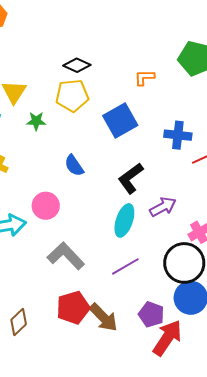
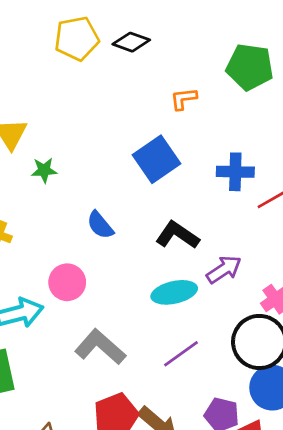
black diamond: (77, 65) -> (131, 42), moved
yellow pentagon: (72, 96) -> (77, 39), moved
black L-shape: (131, 178) -> (177, 235), turned 76
cyan ellipse: (124, 220) -> (174, 292), turned 64

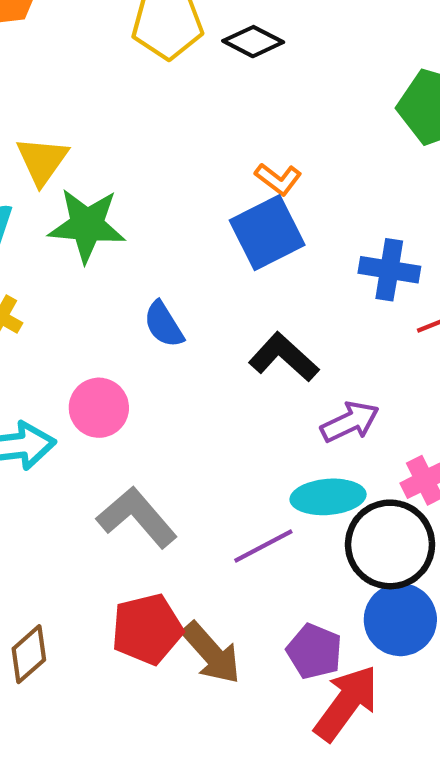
orange L-shape: (184, 99) -> (278, 179), moved, turned -144
green star: (44, 170) -> (87, 225), size x1.8
cyan ellipse: (174, 292) -> (328, 497), moved

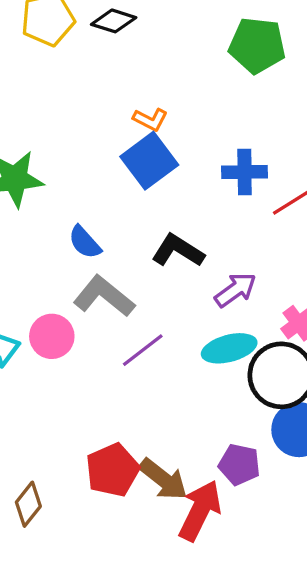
pink circle: (99, 408) -> (52, 336), moved
gray L-shape: (137, 517) -> (104, 296), moved
purple line: (263, 546) -> (143, 350), moved
red arrow: (346, 703) -> (200, 511), moved

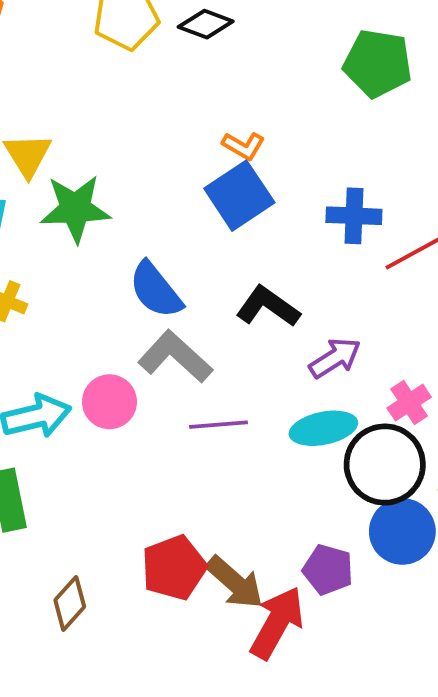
blue semicircle: (85, 242) -> (156, 290), size x1.4
purple line: (143, 350) -> (219, 425), turned 30

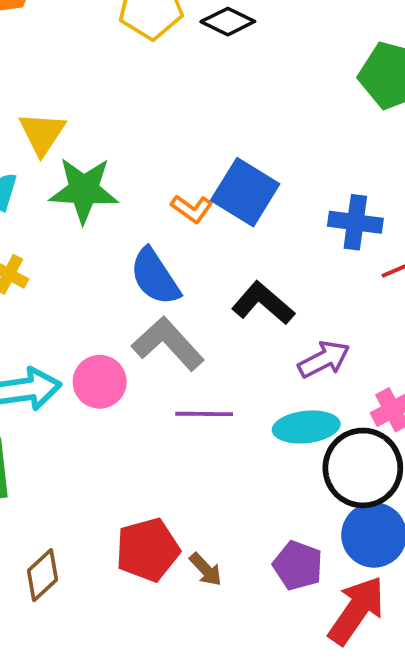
orange L-shape: (243, 146) -> (192, 209), moved
blue square: (239, 196) -> (245, 192), turned -30
brown arrow: (235, 582) -> (206, 569), size x0.6
red arrow: (277, 623) -> (356, 610), moved

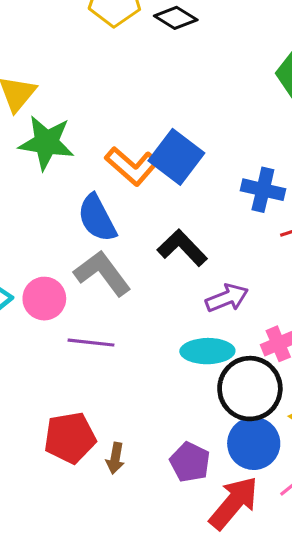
orange L-shape: (192, 209) -> (132, 166), size x1.6
purple line: (204, 414) -> (91, 343), moved
brown arrow: (206, 569) -> (115, 458), turned 48

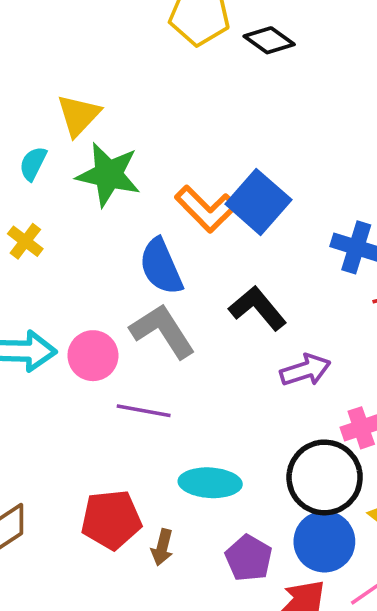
cyan ellipse: (207, 351) -> (210, 483), moved

